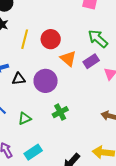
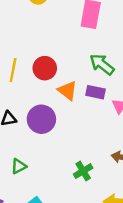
purple rectangle: (91, 61) -> (95, 92), turned 49
green cross: (60, 112) -> (83, 171), moved

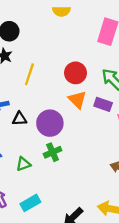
red circle: (45, 68) -> (75, 73), moved
green cross: (83, 171) -> (53, 152), moved

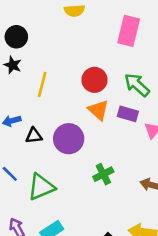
green cross: (53, 152) -> (103, 174), moved
green triangle: (23, 164) -> (41, 187), size x1.6

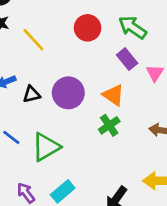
yellow line: (42, 84) -> (33, 40), turned -50
orange triangle: (98, 110) -> (113, 95), moved
purple rectangle: (128, 114) -> (127, 59), turned 42

